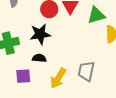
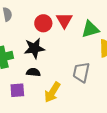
gray trapezoid: (86, 71) -> (81, 72), moved

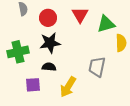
red circle: (43, 23) -> (48, 18), moved

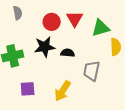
red circle: (48, 18) -> (52, 22), moved
black semicircle: (49, 67) -> (68, 53), moved

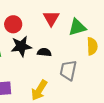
red circle: (52, 22) -> (13, 24), moved

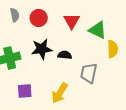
red circle: (13, 24) -> (39, 18), moved
green triangle: (77, 27) -> (98, 30), turned 42

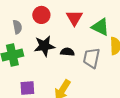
gray semicircle: (15, 15) -> (17, 27), moved
gray trapezoid: (89, 73) -> (91, 58), moved

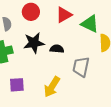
red triangle: (74, 18) -> (64, 15), turned 30
gray trapezoid: (91, 58) -> (81, 67), moved

